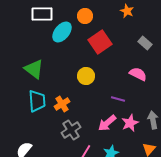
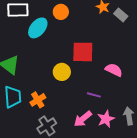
red square: (100, 42) -> (83, 52), moved, turned 35
gray rectangle: (145, 43) -> (121, 15), moved

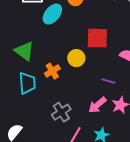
orange cross: (38, 100) -> (52, 71), moved

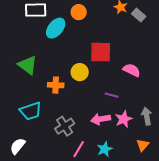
orange cross: (52, 71) -> (56, 85), turned 35
cyan trapezoid: (27, 83) -> (31, 111), moved, turned 75
pink arrow: (97, 105) -> (101, 119), turned 30

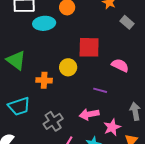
gray rectangle: (139, 15) -> (127, 22), moved
cyan ellipse: (56, 28) -> (44, 23), turned 45
pink star: (124, 119) -> (112, 127), moved

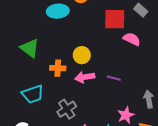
red square: (89, 47) -> (115, 19), moved
pink semicircle: (120, 65) -> (132, 39), moved
pink arrow: (89, 114) -> (85, 77), moved

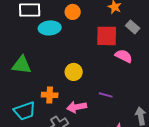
green triangle: (30, 48) -> (22, 65), turned -30
orange cross: (58, 68) -> (50, 95), moved
pink arrow: (85, 77) -> (77, 107), moved

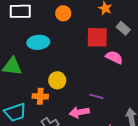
cyan ellipse: (50, 28) -> (38, 42), moved
yellow circle: (74, 72) -> (57, 80), moved
pink arrow: (77, 107) -> (79, 112), moved

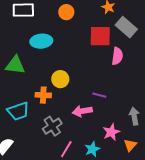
gray rectangle: (123, 28) -> (126, 27), size x1.5
pink semicircle: (114, 57) -> (117, 56), turned 72

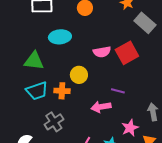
red square: (100, 36) -> (127, 53), moved, turned -30
pink semicircle: (117, 56) -> (102, 52), moved, turned 72
cyan trapezoid: (18, 111) -> (37, 91), moved
gray cross: (52, 126) -> (54, 122), moved

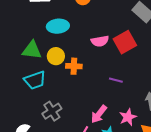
yellow circle: (79, 75) -> (56, 56), moved
orange cross: (62, 91) -> (74, 66), moved
pink arrow: (101, 107) -> (99, 114), moved, turned -42

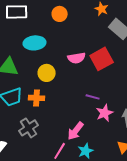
yellow circle: (56, 56) -> (47, 73), moved
orange cross: (74, 66) -> (37, 98), moved
pink star: (128, 117) -> (105, 113), moved

